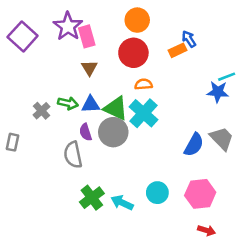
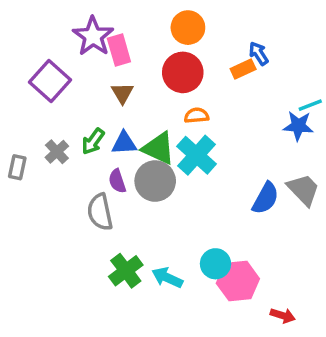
purple square: (23, 36) -> (50, 81), moved
green arrow: (68, 103) -> (93, 141), turned 114
gray rectangle: (13, 142) -> (17, 167), moved
pink hexagon: (200, 194) -> (238, 281), moved

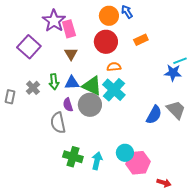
blue arrow: (259, 53) -> (127, 12), moved
green arrow: (93, 141) -> (54, 82), turned -42
green cross: (126, 271) -> (73, 157), turned -36
cyan arrow: (167, 278) -> (97, 161), turned 78

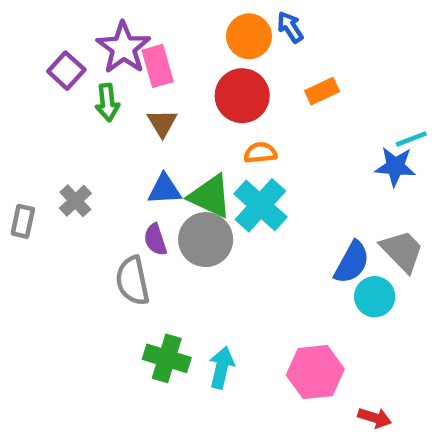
purple square: (29, 47) -> (66, 71), moved, size x0.7
green arrow: (54, 82) -> (107, 103), moved
cyan circle: (125, 153) -> (375, 297), moved

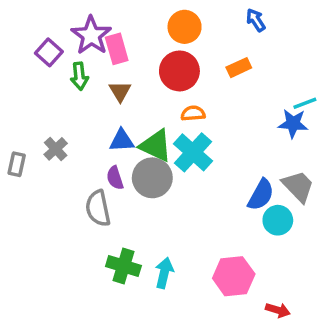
blue arrow: (290, 27) -> (256, 20), moved

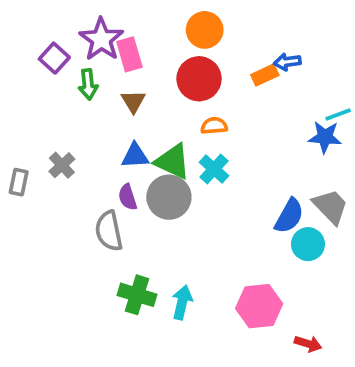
blue arrow: (256, 20) -> (287, 62), moved, turned -65
cyan cross: (193, 152) -> (214, 169), size x0.7

